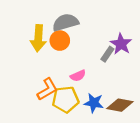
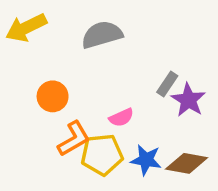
yellow arrow: (38, 38) -> (26, 28), moved, turned 60
orange circle: (60, 41) -> (53, 96), moved
purple star: (121, 44) -> (188, 100), moved

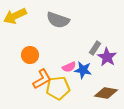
gray semicircle: (102, 35) -> (58, 20), turned -145
blue star: (146, 160) -> (83, 70), moved

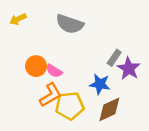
yellow arrow: (15, 16) -> (18, 19), size x0.6
pink semicircle: (69, 67) -> (54, 71), moved, turned 56
brown diamond: (106, 93) -> (109, 109), moved, turned -35

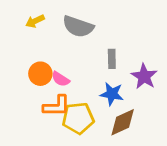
yellow arrow: (18, 19) -> (35, 21), moved
gray rectangle: (114, 58) -> (112, 59), moved, turned -35
orange L-shape: (50, 95) -> (57, 106), turned 30

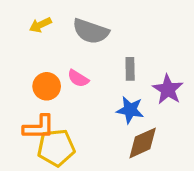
pink semicircle: (61, 79) -> (78, 78), moved
orange L-shape: (57, 106) -> (39, 127), moved
yellow pentagon: (78, 118) -> (56, 148), moved

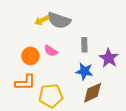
yellow arrow: (40, 25) -> (42, 20), moved
yellow pentagon: (56, 148) -> (51, 96), moved

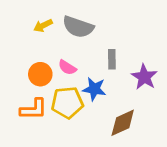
yellow arrow: (42, 20) -> (43, 26), moved
blue star: (84, 71) -> (94, 89), moved
yellow pentagon: (51, 96) -> (67, 103), moved

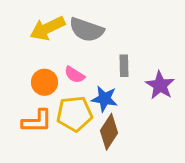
yellow arrow: (43, 26) -> (47, 28), size x1.6
brown diamond: (123, 123) -> (109, 132), moved, turned -32

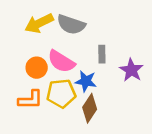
pink semicircle: (74, 75) -> (61, 61), size x1.6

